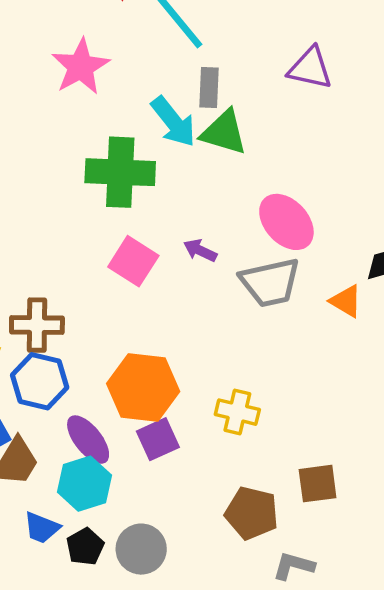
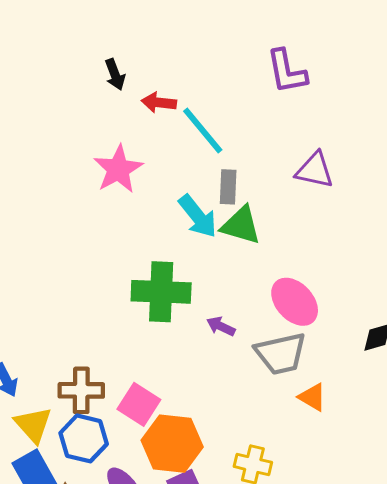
green cross: (120, 172) -> (161, 292), moved
pink square: (133, 261) -> (139, 404), moved
orange triangle: (346, 301) -> (312, 397), moved

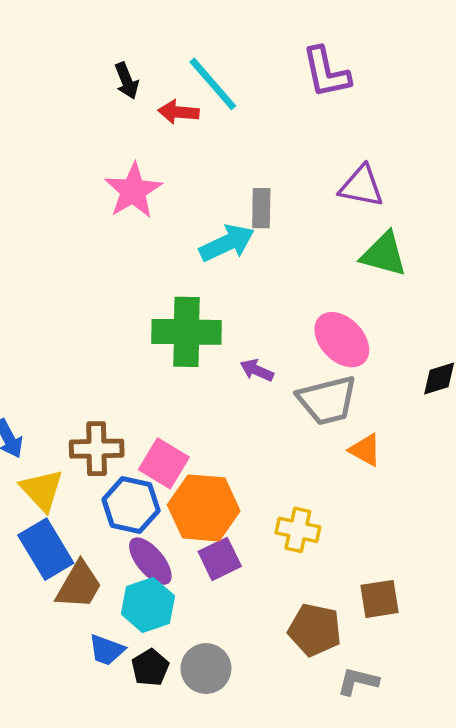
cyan line: (203, 131) -> (213, 84), moved
cyan arrow: (198, 216) -> (227, 243), turned -75
green triangle: (241, 225) -> (384, 254), moved
blue hexagon: (84, 438) -> (131, 505), moved

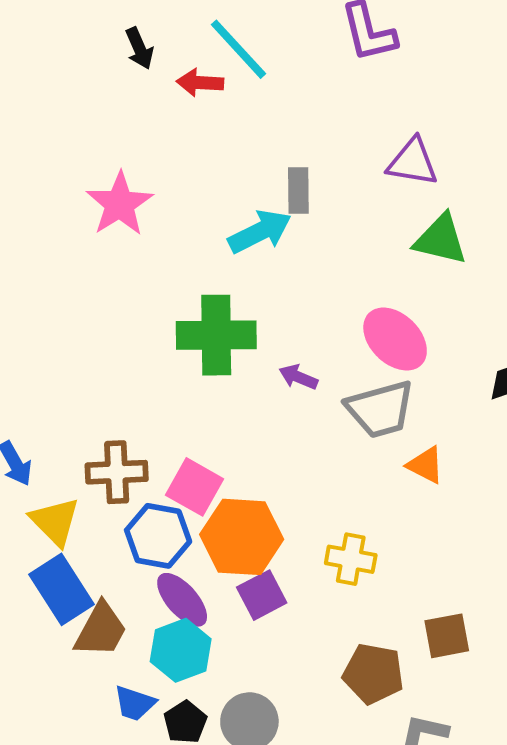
pink star: (133, 191) -> (120, 204), moved

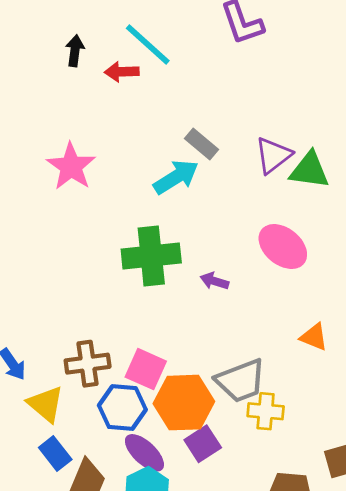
black arrow: (139, 48) -> (75, 51), turned -144
purple triangle: (413, 162) -> (273, 155), moved, turned -42
gray rectangle: (298, 190) -> (201, 144), turned -44
gray trapezoid: (380, 409) -> (241, 381), moved
blue rectangle: (61, 589) -> (55, 454), size x0.7

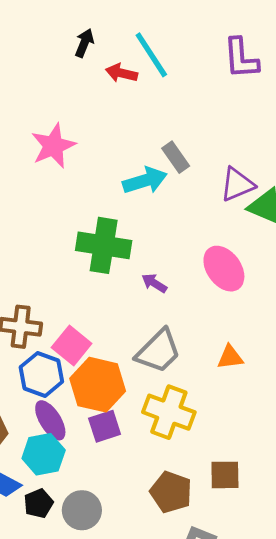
orange triangle: (314, 337) -> (230, 357), turned -44
gray trapezoid: (241, 381) -> (158, 351), moved, turned -39
yellow cross: (266, 411) -> (169, 412), size x1.5

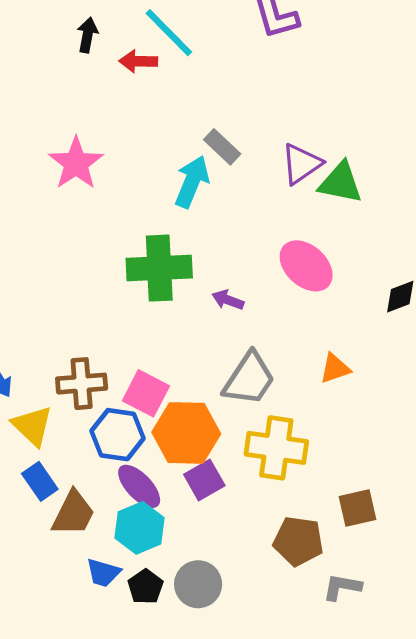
cyan arrow: (145, 181) -> (192, 182), turned -39

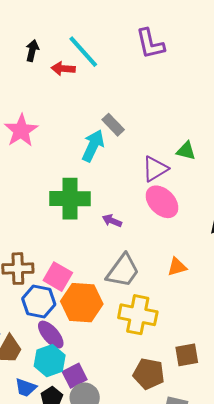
purple triangle: (301, 164) -> (155, 169), moved
green triangle: (341, 183) -> (186, 151), size x0.7
purple square: (204, 480) -> (75, 376), moved

